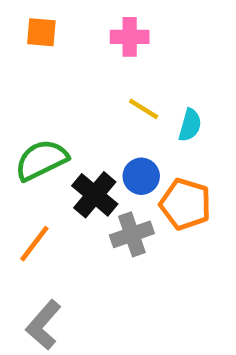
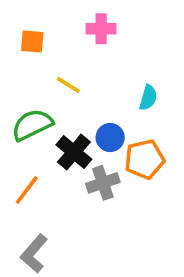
orange square: (41, 32) -> (32, 41), moved
yellow line: (144, 109) -> (68, 85), moved
orange pentagon: (185, 204) -> (145, 159), turned -30

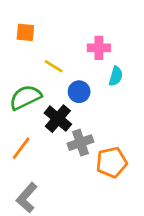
pink cross: (101, 29) -> (99, 48), moved
blue circle: (110, 138) -> (79, 92), moved
orange pentagon: (145, 159) -> (112, 162), moved

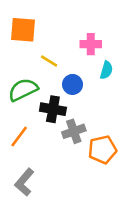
orange square: (25, 32) -> (23, 30), size x1.5
black cross: (58, 119) -> (53, 109), turned -30

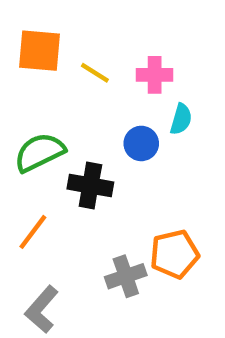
yellow line: (49, 61) -> (95, 73), moved
blue circle: (73, 84) -> (141, 143), moved
gray cross: (74, 131) -> (126, 276), moved

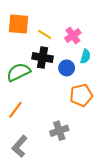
pink cross: (155, 75) -> (73, 36), turned -35
black cross: (90, 185) -> (43, 57), moved
orange pentagon: (174, 254) -> (81, 95), moved

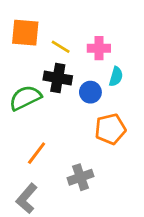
pink cross: (73, 36) -> (99, 48), turned 35
orange line: (15, 110) -> (37, 153), moved

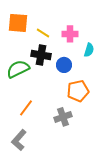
cyan semicircle: (116, 77) -> (89, 50), moved
gray cross: (81, 177) -> (63, 117), moved

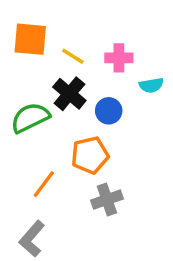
cyan semicircle: (89, 50) -> (151, 85), turned 64
black cross: (41, 55) -> (69, 94), turned 30
orange pentagon: (78, 91) -> (90, 155), moved

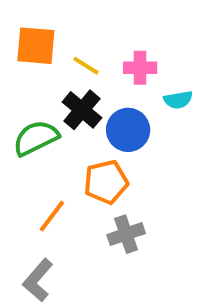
blue circle: (109, 111) -> (128, 130), size x1.4

